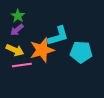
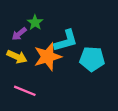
green star: (18, 16) -> (35, 22), moved
pink line: (22, 65) -> (25, 91), moved, turned 30

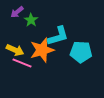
purple arrow: (19, 34) -> (17, 12), moved
pink line: (25, 91) -> (22, 63), moved

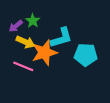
purple arrow: (17, 12) -> (16, 26), moved
yellow arrow: (15, 50) -> (25, 42), moved

